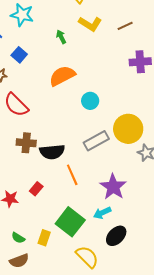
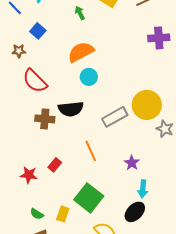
cyan circle: (90, 101) -> (89, 77), moved
black semicircle: (52, 152) -> (71, 109), moved
purple star: (113, 187) -> (132, 163), size x0.6
cyan arrow: (102, 213) -> (143, 189), moved, turned -60

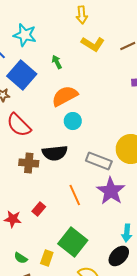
green arrow: (80, 13) -> (57, 62), moved
blue square: (38, 31) -> (22, 75), size x1.8
gray rectangle: (115, 117) -> (99, 161), turned 50
purple star: (132, 163) -> (111, 191), moved, size x1.8

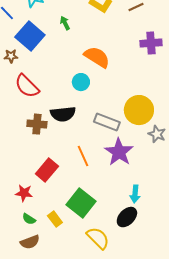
orange semicircle: (65, 96) -> (97, 57), moved, turned 60
red rectangle: (39, 209) -> (47, 170), size x1.6
red star: (13, 219) -> (24, 193), moved
yellow rectangle: (47, 258) -> (55, 219), turned -56

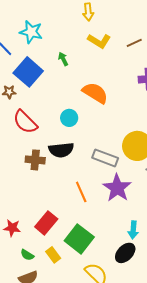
cyan circle: (81, 82) -> (69, 118), moved
red rectangle: (47, 170) -> (46, 223), moved
red star: (24, 193) -> (12, 228), moved

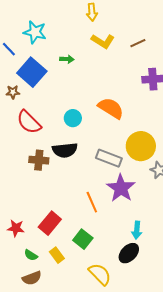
green arrow: (63, 59) -> (67, 59), turned 120
orange semicircle: (95, 93) -> (111, 108), moved
orange line: (81, 192) -> (92, 202), moved
green square: (79, 239) -> (83, 239), size x0.7

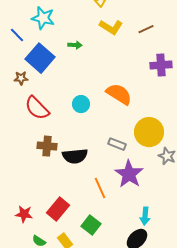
black semicircle: (65, 150) -> (75, 156), moved
gray rectangle: (109, 158) -> (117, 144), size x0.7

